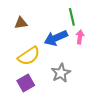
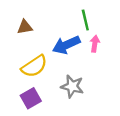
gray star: (61, 73) -> (72, 86), turned -30

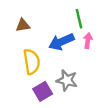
yellow semicircle: (34, 66) -> (32, 62), turned -65
purple square: (31, 98) -> (43, 91), moved

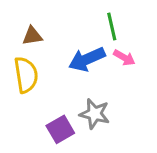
pink arrow: (88, 41) -> (124, 58), turned 112
yellow semicircle: (32, 62) -> (26, 75), moved

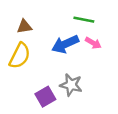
green line: (112, 27) -> (84, 20), turned -66
yellow semicircle: (26, 75) -> (20, 56), turned 36

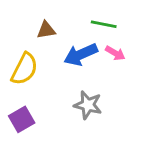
brown triangle: (24, 27) -> (46, 30), moved
purple square: (45, 97) -> (22, 119), moved

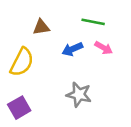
blue arrow: (81, 55) -> (72, 49), size x0.7

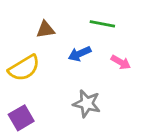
pink arrow: (104, 48) -> (121, 62), moved
yellow semicircle: (22, 62) -> (24, 68), turned 32

